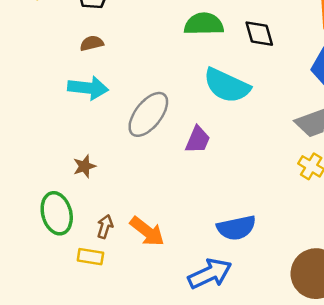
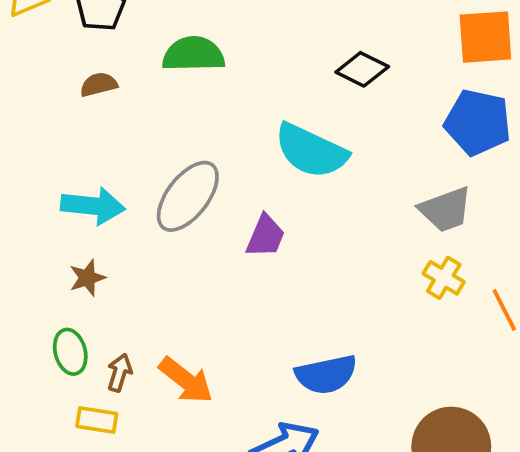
green semicircle: (204, 24) -> (193, 54), moved
black diamond: (259, 34) -> (362, 69), turned -48
cyan arrow: (88, 88) -> (93, 206), moved
green ellipse: (57, 213) -> (70, 352), moved, size x0.7

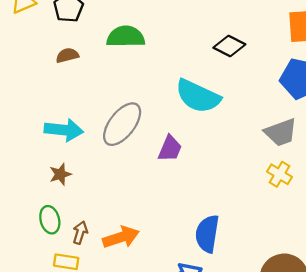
blue semicircle: (326, 375) -> (207, 234), turned 111
orange arrow: (186, 380) -> (121, 237), turned -56

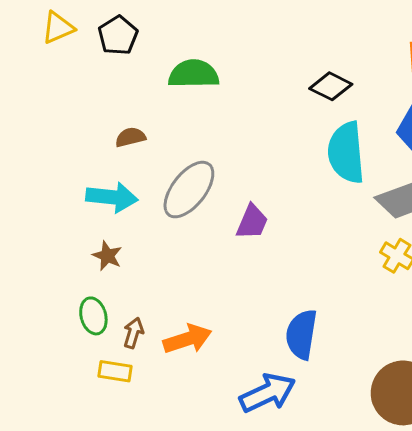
brown semicircle: (67, 55) -> (130, 137), moved
cyan semicircle: (198, 96) -> (346, 153), moved, turned 60
brown star: (60, 174) -> (107, 256), turned -30

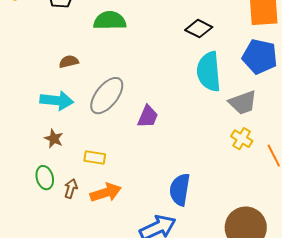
yellow rectangle: (115, 371) -> (95, 158), moved

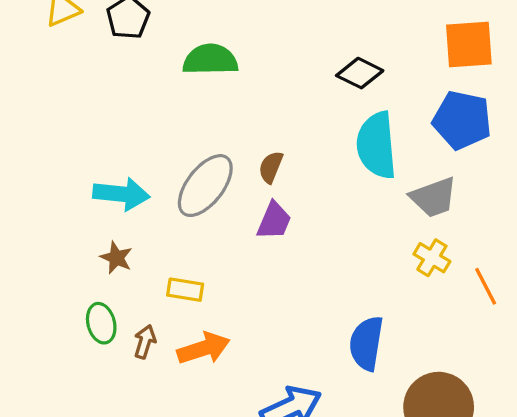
brown semicircle: (69, 62) -> (271, 167), moved, turned -54
blue semicircle: (180, 190) -> (366, 343), moved

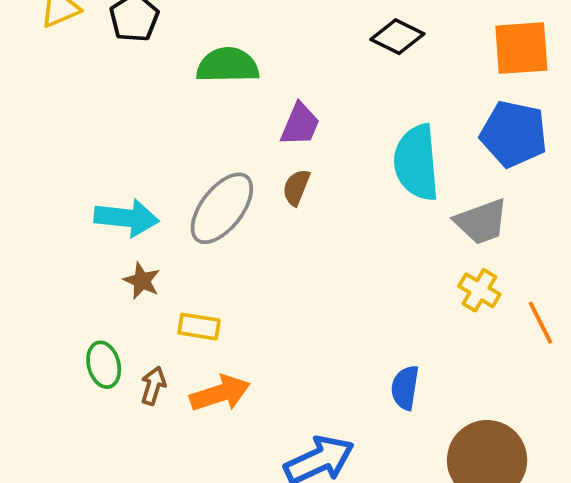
black diamond: (360, 73) -> (397, 37), moved
purple trapezoid: (274, 221) -> (300, 124), moved
brown star: (116, 258) -> (142, 281), moved
blue semicircle: (366, 343) -> (405, 388), size x0.7

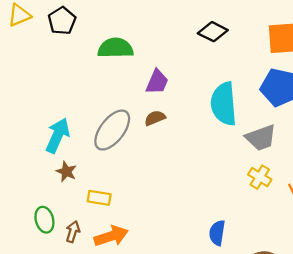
brown semicircle: (296, 187) -> (155, 118), turned 45
cyan arrow: (127, 218) -> (58, 136), turned -72

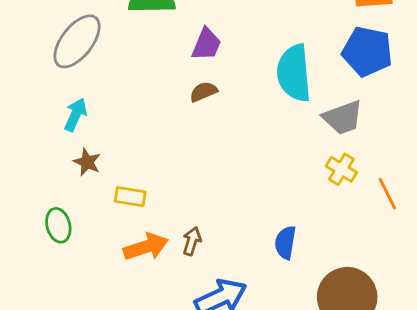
gray ellipse: (112, 130) -> (77, 41), moved
cyan arrow: (58, 136) -> (76, 115), size x0.7
brown arrow: (73, 232) -> (192, 241), moved

